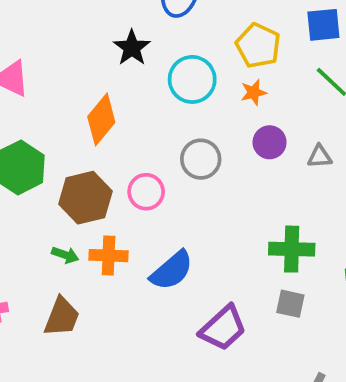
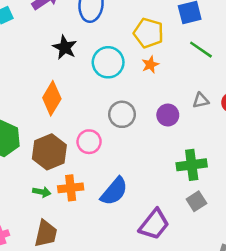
purple circle: (270, 142) -> (168, 115), moved
gray square: (290, 304) -> (196, 201), turned -36

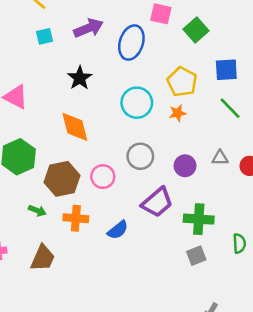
black star: (65, 47) -> (80, 78), moved
orange diamond: (52, 98) -> (75, 127), turned -56
blue semicircle: (114, 191) -> (118, 230), size x0.7
green arrow: (42, 192) -> (37, 211), moved
purple trapezoid: (154, 224) -> (157, 202), moved

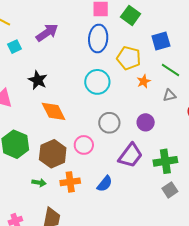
blue ellipse: (131, 43) -> (98, 38), moved
black star: (80, 78) -> (38, 80), moved
orange star: (178, 113) -> (144, 81), moved
gray triangle: (220, 158) -> (169, 95), moved

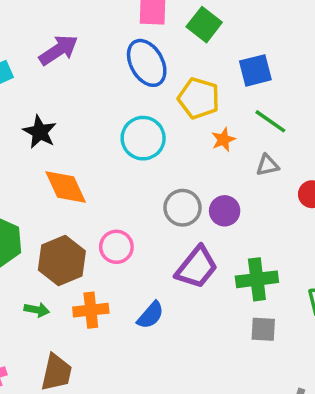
blue ellipse: (98, 38) -> (147, 63), turned -36
gray circle: (109, 123) -> (183, 208), moved
gray square: (170, 190) -> (263, 329), turned 35

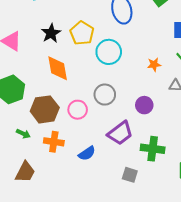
yellow pentagon: (199, 98) -> (82, 33), moved
gray circle: (183, 208) -> (105, 95), moved
gray square: (263, 329) -> (130, 175), moved

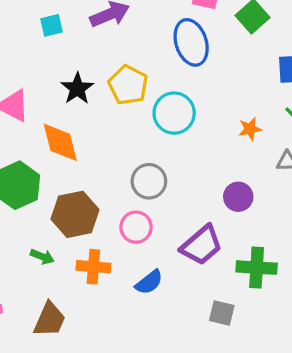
orange diamond: (58, 68) -> (60, 142), moved
gray circle: (105, 95) -> (149, 181), moved
pink circle: (78, 110) -> (136, 227), moved

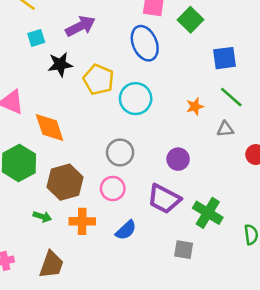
black star: (77, 88) -> (60, 64), moved, turned 30
purple circle: (238, 197) -> (178, 159), moved
purple trapezoid: (202, 245) -> (164, 199), turned 72
green cross: (257, 268) -> (208, 213), turned 32

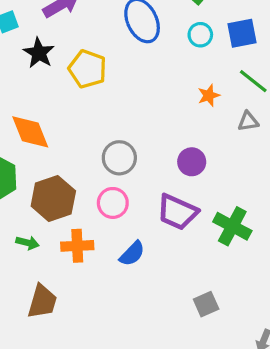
black star: (60, 64) -> (39, 53), turned -30
cyan circle: (136, 99) -> (200, 35), moved, size x0.6
gray square: (184, 250) -> (206, 304), moved, turned -30

